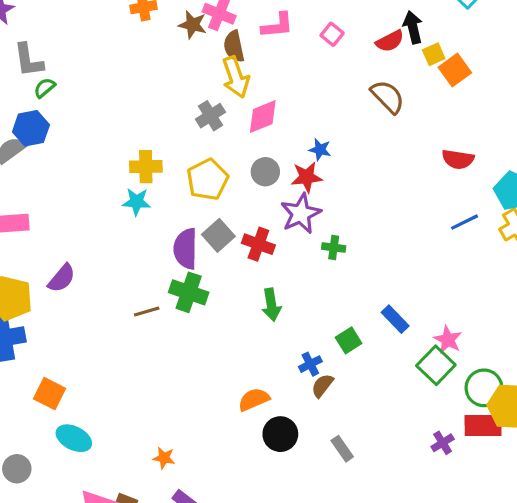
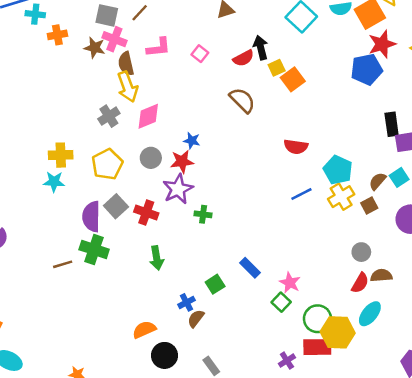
green square: (436, 365) -> (281, 302), size x0.7

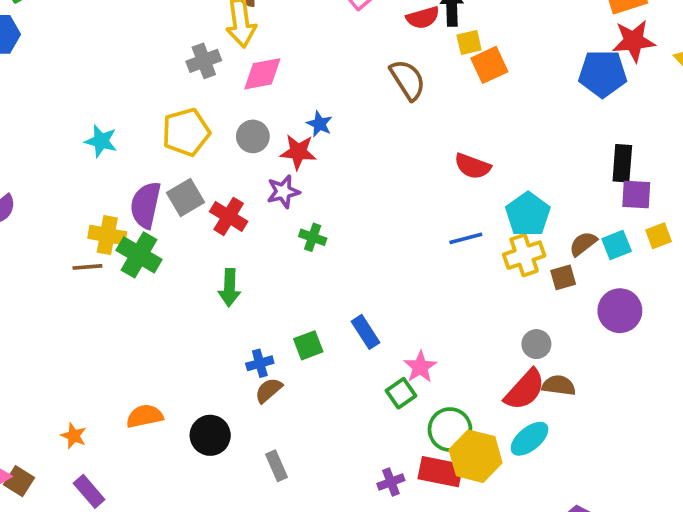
yellow cross: (61, 155) -> (107, 235), moved
purple star: (178, 189) -> (283, 192), size x0.7
red semicircle: (360, 283) -> (525, 390), size x1.4
orange semicircle: (144, 330) -> (145, 416), moved

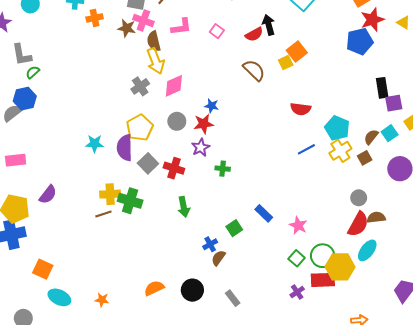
yellow square: (469, 42) -> (286, 63), moved
purple semicircle: (146, 205) -> (125, 148), moved
green square: (401, 393) -> (297, 258), moved
orange star: (74, 436) -> (102, 300), moved

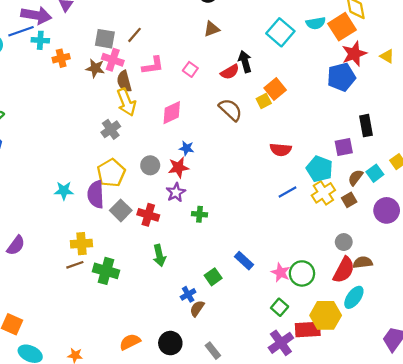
pink diamond: (174, 86) -> (172, 113), moved
purple square: (394, 103) -> (344, 147), moved
green cross: (130, 201) -> (106, 271), moved
green circle: (323, 256) -> (302, 273), moved
purple cross: (297, 292) -> (281, 343), size x1.6

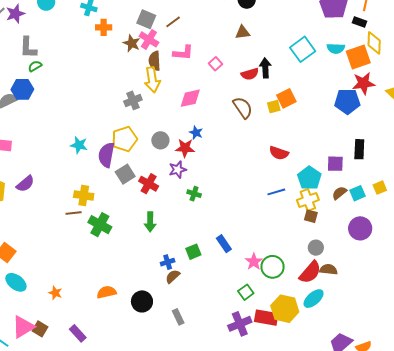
brown square: (349, 200) -> (311, 216), moved, turned 32

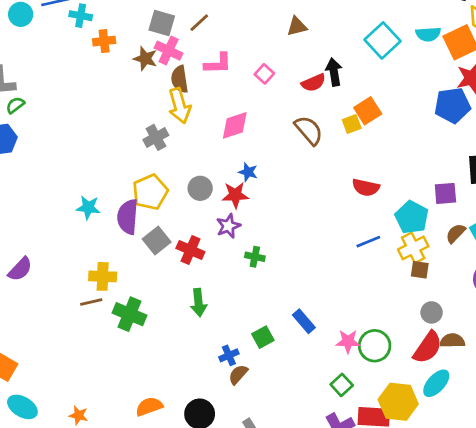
pink star: (254, 262) -> (348, 341), turned -30

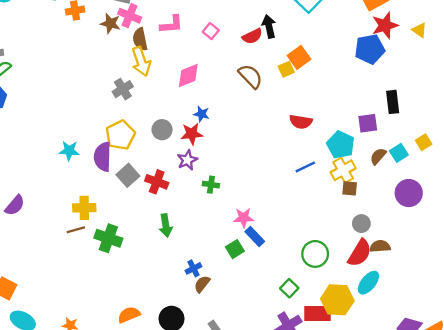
green square: (263, 337) -> (235, 249), moved
pink star: (348, 341) -> (244, 218), moved

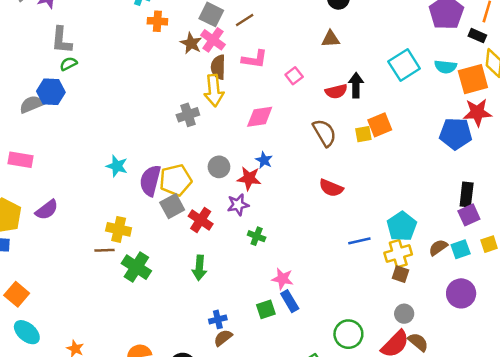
red semicircle: (301, 122) -> (331, 188), moved
purple square: (368, 123) -> (469, 215), moved, turned -30
yellow pentagon: (120, 135) -> (176, 180), moved
brown semicircle: (380, 246) -> (418, 342), turned 30

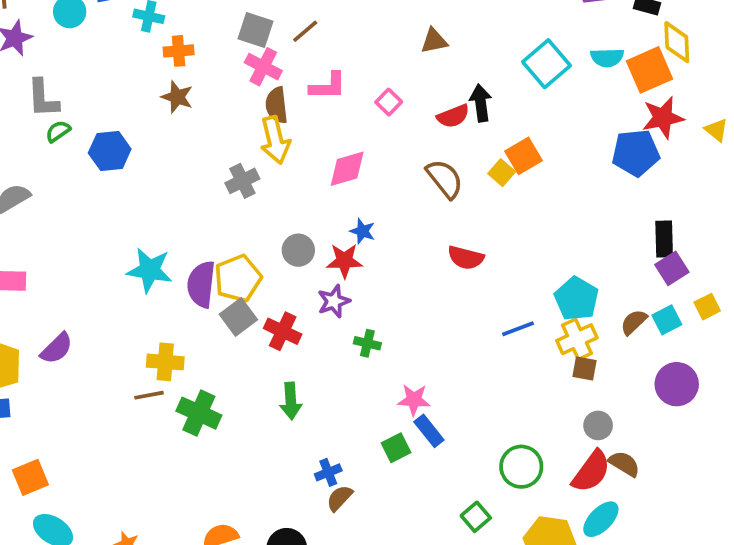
brown star: (191, 43) -> (177, 97), moved
blue hexagon: (51, 92) -> (110, 151), moved
yellow square: (363, 134) -> (502, 173), turned -30
cyan star: (117, 166) -> (150, 270), size x1.4
orange square: (17, 294) -> (30, 477), turned 35

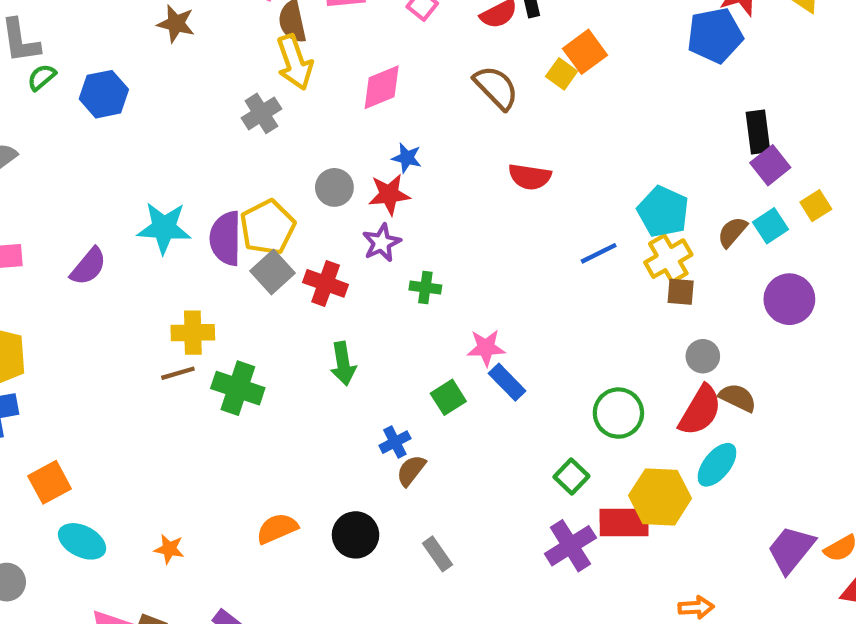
purple semicircle: (57, 348) -> (88, 266), moved
green square: (396, 448) -> (448, 397), moved

